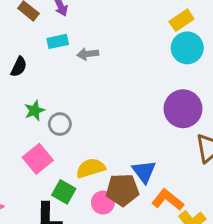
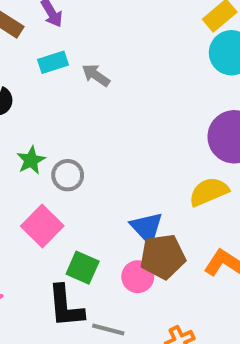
gray arrow: (88, 54) -> (96, 75), turned 48
yellow semicircle: (91, 168) -> (209, 192), moved
blue triangle: (144, 172) -> (147, 228), moved

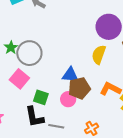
gray circle: (68, 175) -> (29, 53), size x1.6
yellow semicircle: (209, 192) -> (99, 55), turned -42
blue triangle: (147, 228) -> (70, 75), turned -36

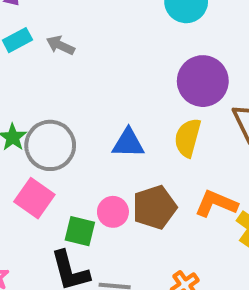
blue triangle: (70, 75) -> (128, 143), moved
pink circle: (68, 99) -> (113, 212), moved

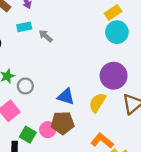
gray circle: (50, 145) -> (25, 86), size x0.6
brown pentagon: (154, 207) -> (63, 123), moved

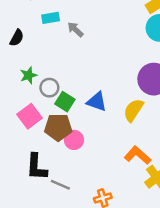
brown pentagon: (63, 123) -> (58, 127), moved
green square: (28, 135) -> (65, 102), moved

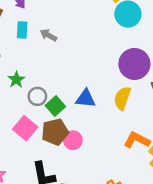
cyan rectangle: (51, 18) -> (22, 30), turned -63
green star: (28, 75) -> (16, 80), moved
green square: (65, 102) -> (55, 106), turned 30

